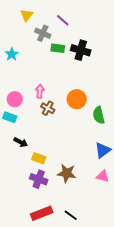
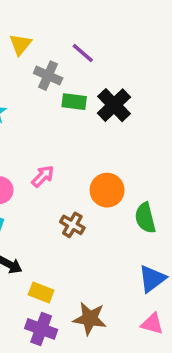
black cross: (81, 50) -> (114, 105), turned 30
pink arrow: (40, 91) -> (43, 176), turned 40
brown cross: (48, 108) -> (72, 225), moved

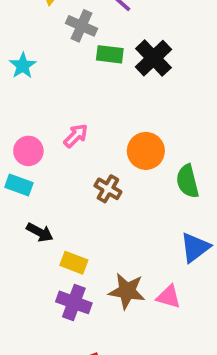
pink triangle: (152, 324) -> (169, 297), moved

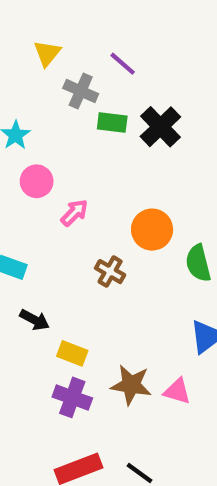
pink circle: (28, 151) -> (37, 181), moved

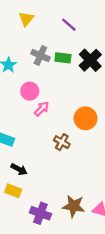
gray cross: (81, 91) -> (40, 56), moved
pink circle: (37, 181) -> (30, 91), moved
yellow rectangle: (72, 353) -> (13, 191), moved

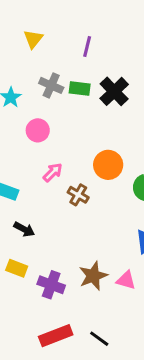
purple line: (69, 25) -> (87, 46), turned 63
pink arrow: (42, 109) -> (53, 172), moved
yellow rectangle: (13, 191) -> (17, 268), moved
brown star: (74, 206) -> (93, 276), turned -30

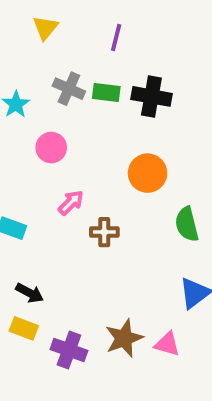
black cross: (114, 91) -> (151, 96), turned -36
orange circle: (108, 165) -> (148, 173), moved
brown cross: (78, 195) -> (104, 232), turned -30
black arrow: (24, 229) -> (30, 293), moved

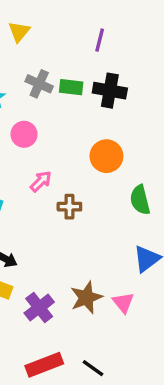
purple line: (116, 37) -> (100, 40), moved
pink triangle: (167, 344) -> (123, 303), turned 35
purple cross: (69, 350) -> (39, 308), turned 32

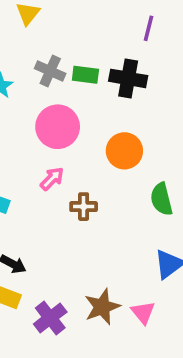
purple line: (100, 40) -> (149, 28), moved
pink circle: (24, 134) -> (58, 127), moved, size x1.5

